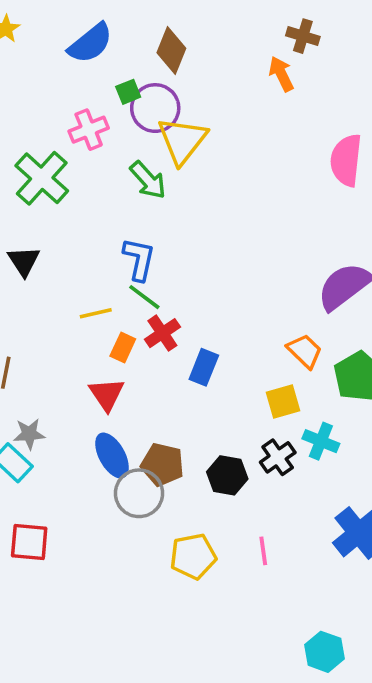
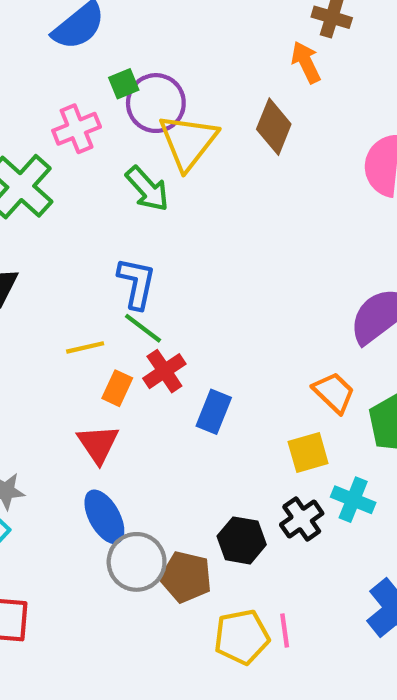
brown diamond: (171, 50) -> (274, 127), moved
brown pentagon: (162, 465) -> (186, 577), moved
yellow pentagon: (193, 556) -> (242, 637), moved

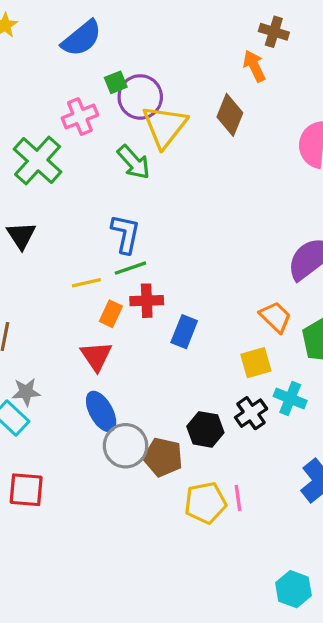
green line: (143, 328) -> (130, 268), turned -56
red cross: (164, 371) -> (147, 301), turned 32

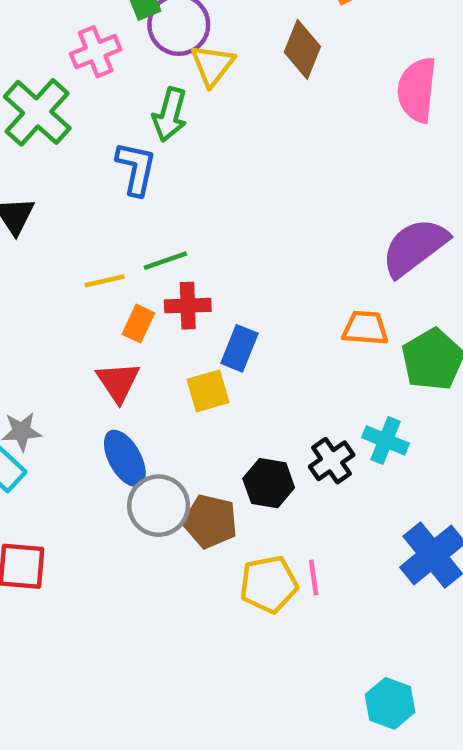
yellow triangle: (165, 126) -> (212, 65), size x0.7
green arrow: (134, 162) -> (170, 115), turned 57
blue L-shape: (126, 234) -> (136, 169), moved
orange trapezoid: (275, 317) -> (365, 328), turned -40
yellow square: (256, 363) -> (208, 391), moved

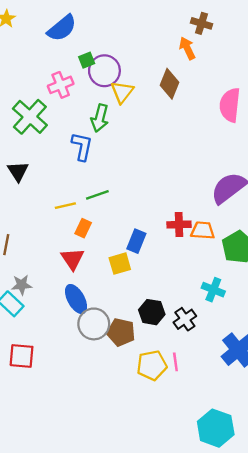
red cross: (188, 306) -> (179, 225), moved
black cross: (332, 461) -> (185, 319), moved
cyan hexagon: (390, 703) -> (216, 428), size x1.4

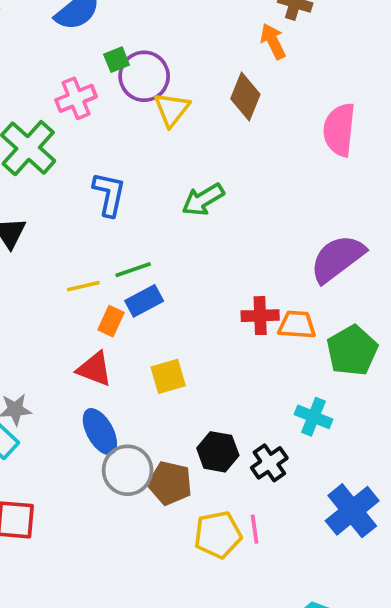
green arrow: (100, 118) -> (203, 200), moved, turned 44
blue rectangle: (136, 241) -> (144, 301), moved, turned 40
red triangle: (72, 259) -> (94, 369), turned -35

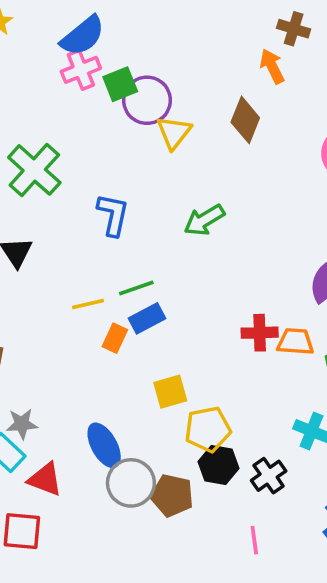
green square: (117, 60) -> (120, 84), size x1.4
pink cross: (76, 98) -> (81, 70), moved
red triangle: (94, 369) -> (45, 479), moved
yellow pentagon: (218, 535) -> (208, 429), moved

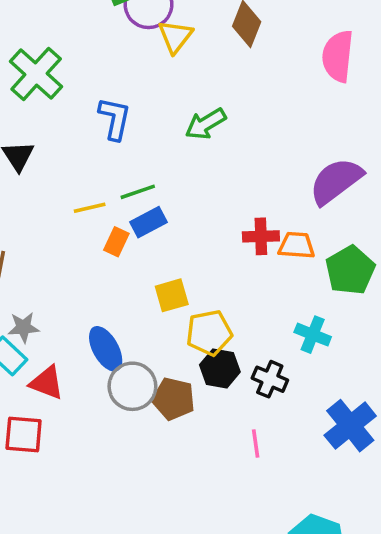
black cross: (269, 476) -> (270, 379), turned -32

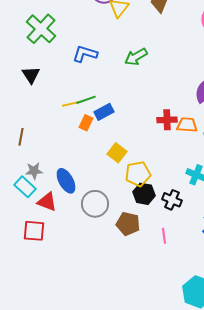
blue L-shape: (115, 119) -> (85, 54), turned -85
green line: (138, 192) -> (86, 100), moved
yellow square: (172, 295) -> (117, 153), turned -36
blue ellipse: (106, 349) -> (66, 181), moved
brown pentagon: (173, 399) -> (128, 224), moved

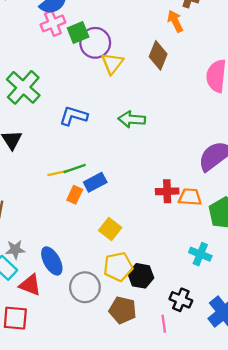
green arrow: (136, 57) -> (132, 119), turned 35
yellow pentagon: (138, 174) -> (118, 267), moved
black cross: (172, 200) -> (181, 300), moved

